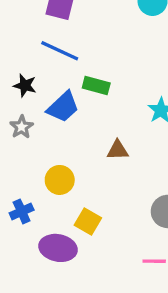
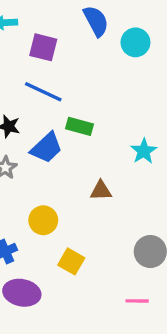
purple ellipse: (58, 248) -> (22, 293), moved

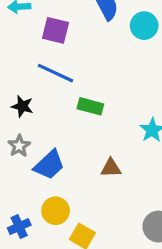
blue trapezoid: (47, 148) -> (49, 165), moved
yellow circle: (43, 220) -> (56, 211), moved

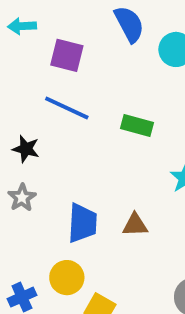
green rectangle: (90, 106) -> (137, 125), moved
blue trapezoid: (49, 165) -> (82, 223), moved, turned -44

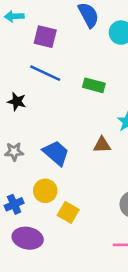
gray star: (22, 198) -> (14, 152), moved, turned 30
blue trapezoid: (82, 223) -> (56, 153), turned -52
brown triangle: (135, 225) -> (102, 145), moved

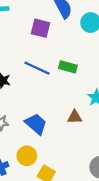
purple square: (45, 37) -> (41, 28), moved
blue line: (45, 73) -> (37, 68), moved

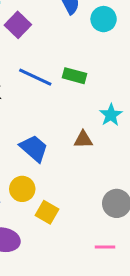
purple square: (41, 28) -> (18, 25), moved, turned 30

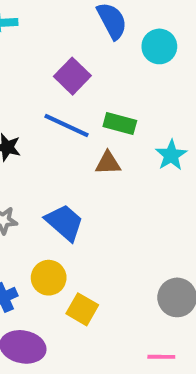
purple square: (18, 25) -> (72, 76), moved
cyan star: (111, 115) -> (171, 155), moved
brown triangle: (83, 140) -> (108, 163), moved

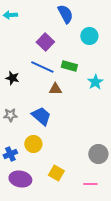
cyan circle: (159, 46) -> (89, 36), moved
brown triangle: (108, 163) -> (55, 89), moved
yellow square: (82, 309) -> (56, 173), moved

